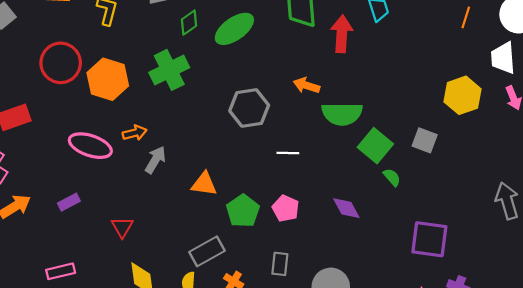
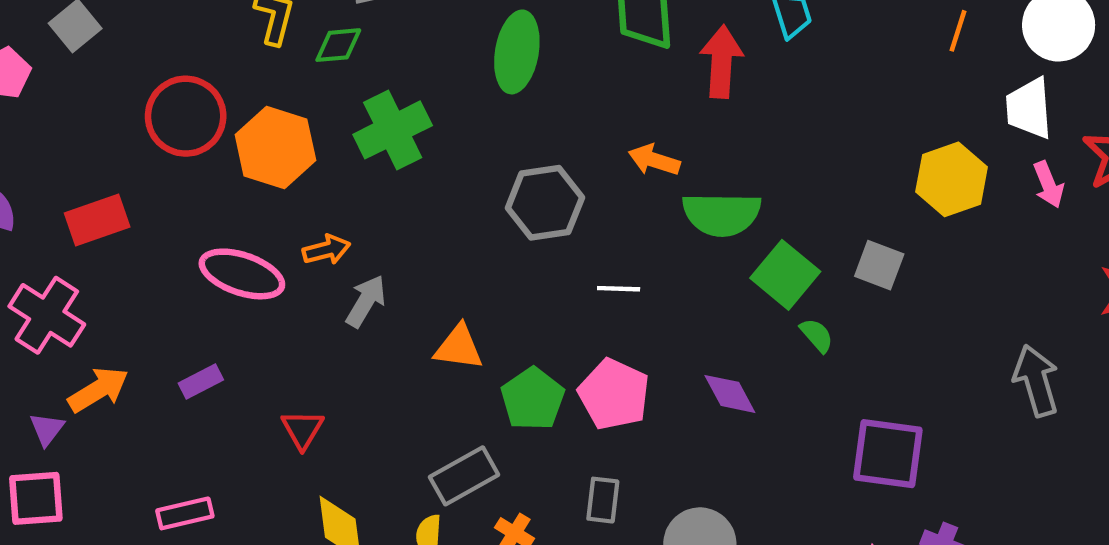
green diamond: (189, 23) -> (338, 45), moved, turned 30
green ellipse: (234, 29) -> (517, 52), turned -45
pink pentagon: (286, 208) -> (614, 394), size x1.4

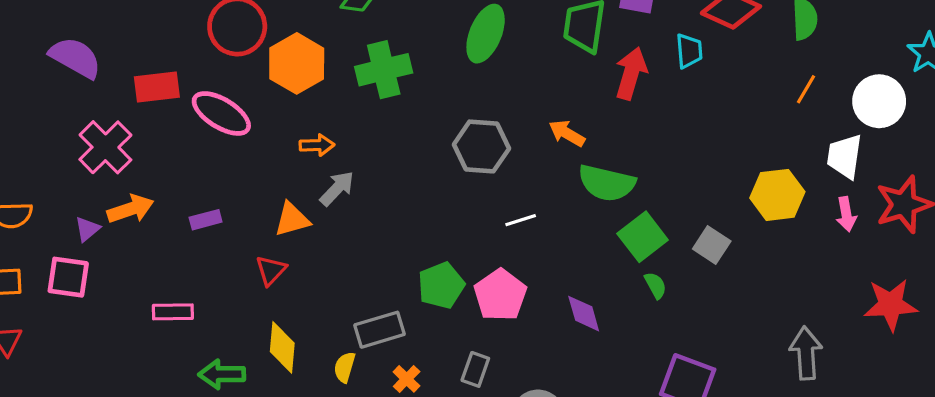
pink ellipse: (242, 274) -> (221, 113), moved
white line: (619, 289) -> (521, 220), turned -32
orange triangle: (459, 347) -> (292, 219), moved, turned -36

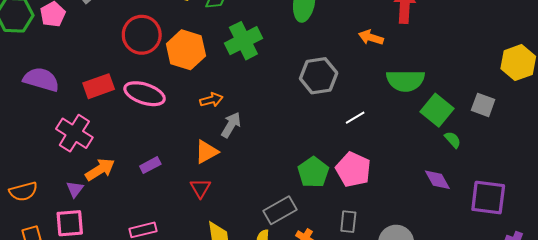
orange arrow: (567, 133) -> (371, 37), moved
purple diamond: (584, 314) -> (437, 180), moved

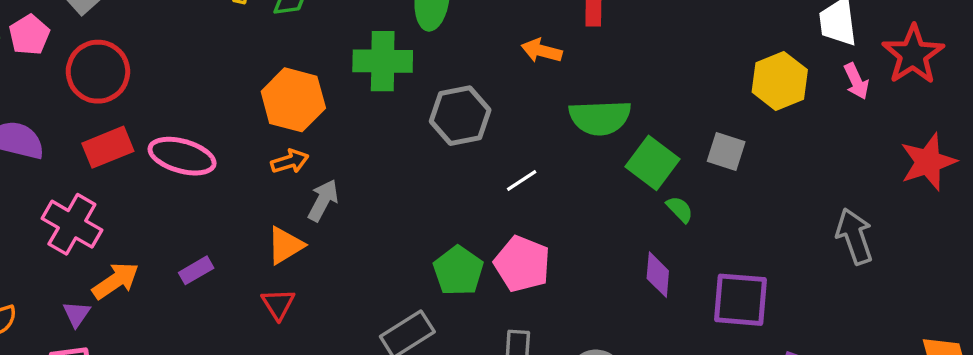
red circle: (142, 35) -> (98, 72), moved
green cross: (243, 41) -> (383, 61), moved, turned 30
orange hexagon: (186, 50) -> (293, 100), moved
purple diamond: (437, 180) -> (658, 275), turned 36

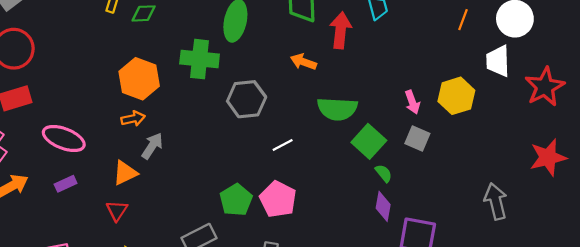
pink arrow: (856, 81) -> (412, 102), moved
pink ellipse: (182, 156) -> (64, 139), moved
purple diamond: (658, 275) -> (383, 206), moved

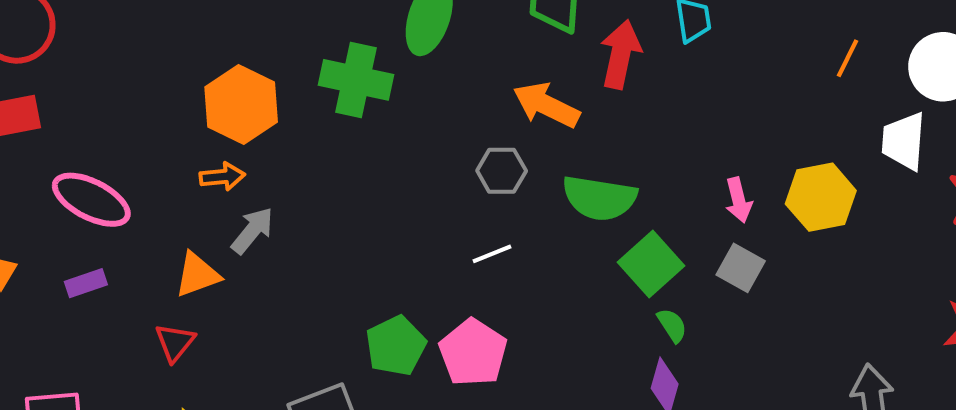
orange arrow: (303, 62) -> (546, 105), size x1.4
gray hexagon: (247, 99) -> (502, 171), moved, size x0.7

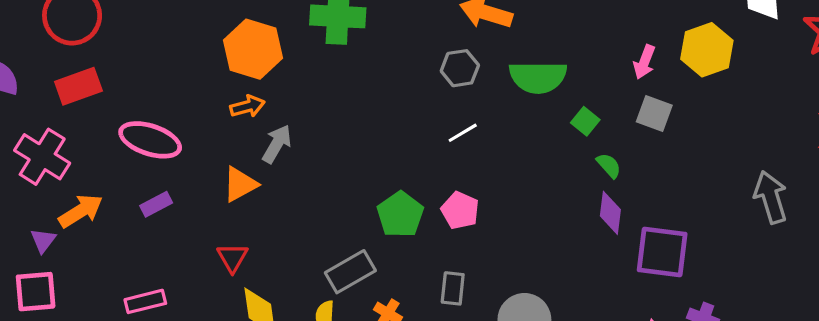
pink arrow: (739, 200) -> (644, 62), turned 44
green square: (651, 264) -> (585, 121), size x0.6
red triangle: (175, 342) -> (232, 258), moved
pink pentagon: (473, 353) -> (460, 210), size x0.7

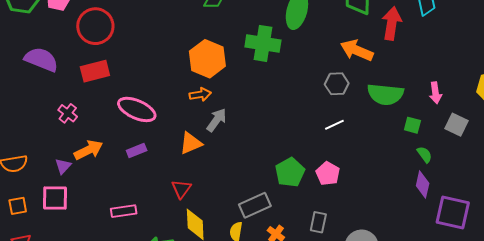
pink arrow: (644, 62) -> (435, 93), moved, turned -35
green square: (585, 121) -> (412, 125), turned -30
pink cross: (42, 157) -> (68, 113), size x0.6

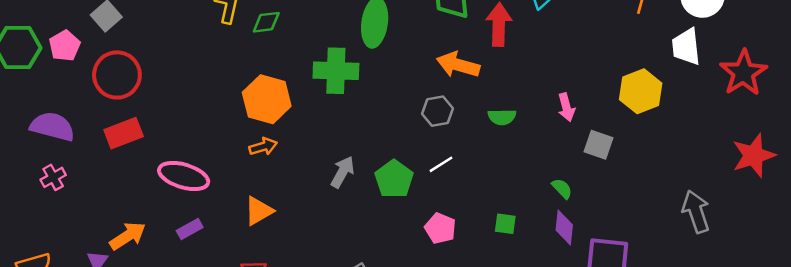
green semicircle: (385, 94) -> (502, 117), size x0.6
pink cross: (68, 113) -> (53, 177), moved, turned 30
gray arrow: (217, 120) -> (342, 172), moved
green square: (412, 125) -> (505, 224), moved
green pentagon: (290, 172) -> (394, 179), moved

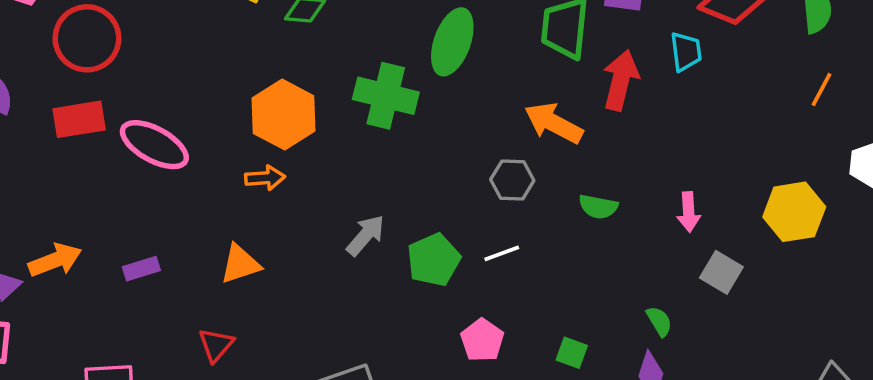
pink ellipse: (184, 176) -> (154, 145), moved

